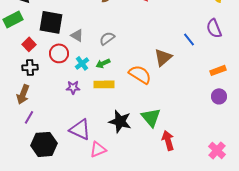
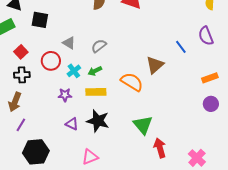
black square: (51, 22) -> (40, 20), moved, size x0.7
black star: (120, 121) -> (98, 121), moved
purple triangle: (80, 129) -> (72, 124), moved, size x0.6
pink cross: (217, 150) -> (197, 158), moved

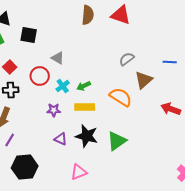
gray semicircle: (99, 46) -> (127, 59), moved
blue line: (181, 47) -> (170, 62), turned -48
green triangle: (143, 125) -> (117, 141), moved, turned 35
red arrow: (160, 148) -> (171, 109), moved, turned -54

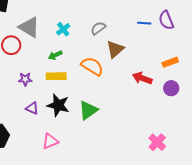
gray triangle: (58, 58) -> (29, 27), size x1.6
blue line: (170, 62) -> (144, 23), moved
cyan cross: (63, 86) -> (63, 29), moved

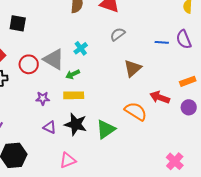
gray triangle: (29, 27) -> (54, 59), moved
gray semicircle: (98, 28) -> (118, 34), moved
orange semicircle: (92, 66) -> (136, 111), moved

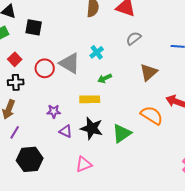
green arrow: (73, 74) -> (105, 78), moved
purple star: (43, 98) -> (54, 111), moved

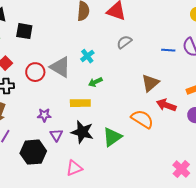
brown triangle: (149, 72) -> (150, 83), moved
purple triangle: (66, 131) -> (56, 135), turned 32
black hexagon: (30, 159) -> (33, 152), moved

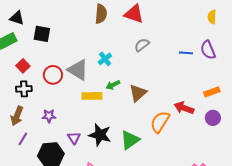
brown triangle: (150, 83) -> (138, 93), moved
yellow rectangle: (80, 103) -> (92, 96), moved
purple star: (44, 115) -> (49, 116), moved
orange semicircle: (142, 119) -> (160, 122), turned -90

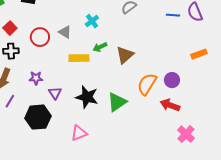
gray triangle: (78, 70) -> (65, 32), size x0.6
red arrow: (184, 108) -> (170, 105), moved
purple circle: (213, 118) -> (172, 80), moved
purple triangle: (74, 138) -> (55, 93), moved

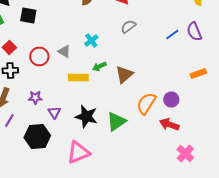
blue line: (173, 15) -> (172, 34), turned -40
pink triangle: (79, 133) -> (78, 152), size x1.4

